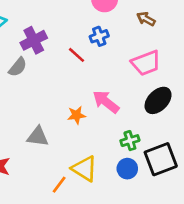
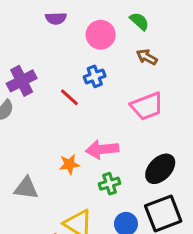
black ellipse: (158, 100) -> (160, 169), moved
pink arrow: (106, 102) -> (102, 149), turned -44
green cross: (130, 141) -> (110, 184), moved

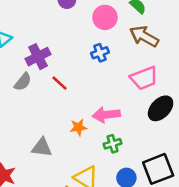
brown arrow: (147, 57) -> (144, 36), size x1.6
red line: (69, 97) -> (59, 83), moved
black ellipse: (160, 169) -> (161, 108), moved

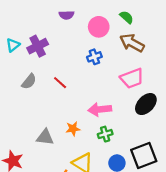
purple cross: (38, 57) -> (38, 46), moved
orange star: (78, 127) -> (73, 129), moved

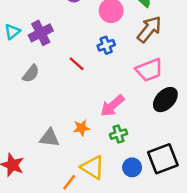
brown arrow: (132, 43) -> (149, 29), turned 100
red line: (60, 83) -> (77, 64), moved
pink arrow: (100, 109) -> (112, 106), turned -35

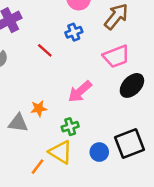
orange star: (81, 128) -> (39, 108), moved
green cross: (118, 134) -> (70, 127), moved

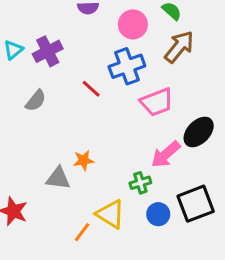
blue cross: (74, 32) -> (127, 66), size x1.6
pink trapezoid: (116, 56) -> (157, 102), moved
pink arrow: (80, 92) -> (166, 154), moved
green cross: (70, 127) -> (140, 183), moved

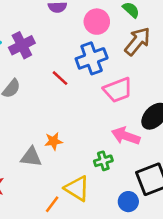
pink arrow: (166, 154) -> (126, 136), turned 60
blue circle: (158, 214) -> (128, 202), moved

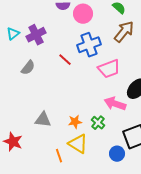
pink circle: (97, 22) -> (83, 14), moved
orange star: (53, 141) -> (75, 122), moved
green cross: (103, 161) -> (98, 123), turned -32
orange line: (52, 204) -> (59, 156), turned -56

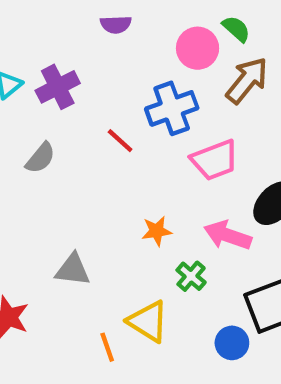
pink circle: (83, 14) -> (198, 48), moved
orange star: (75, 122) -> (157, 231), moved

